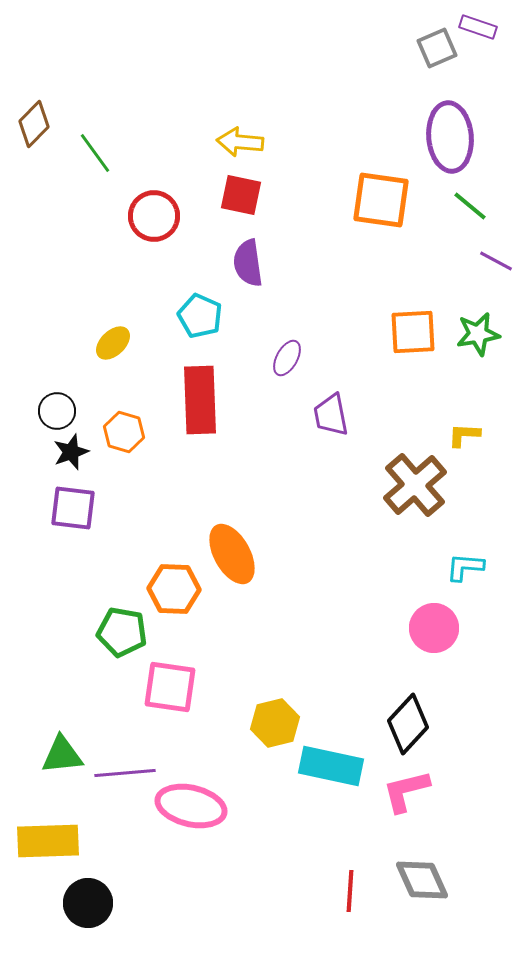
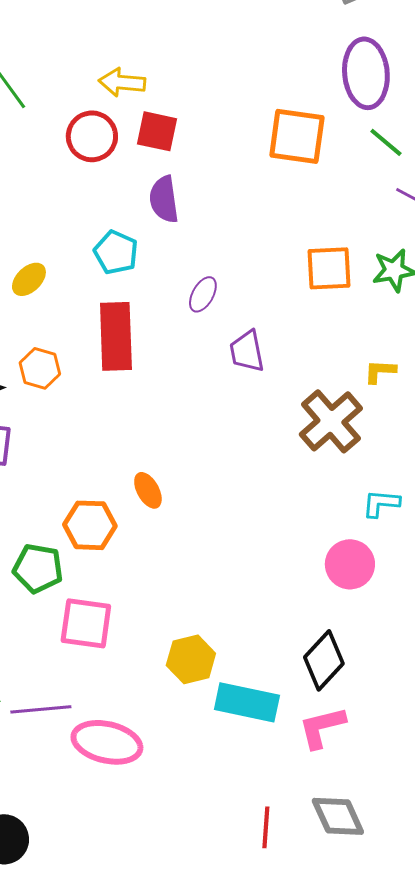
yellow arrow: (240, 142) -> (122, 82), moved
red circle: (154, 216) -> (92, 136), moved
orange ellipse: (232, 554) -> (148, 490), size x0.6

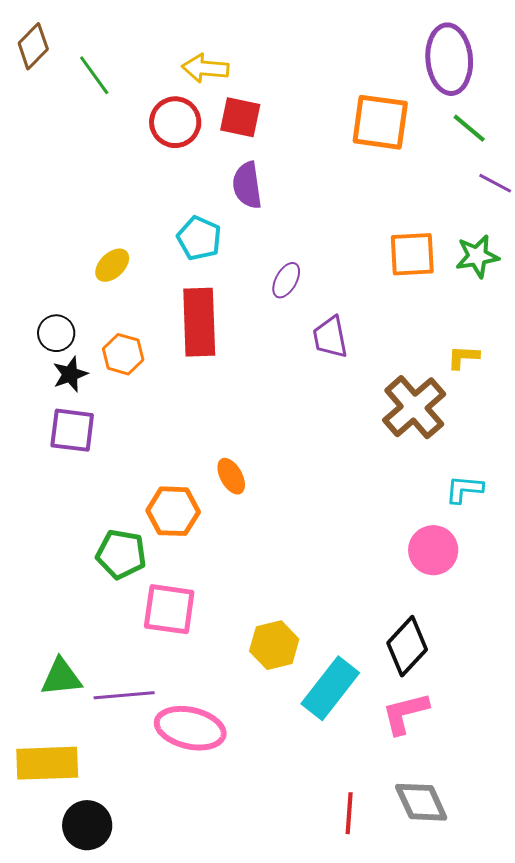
cyan rectangle: (247, 702) -> (330, 688), turned -64

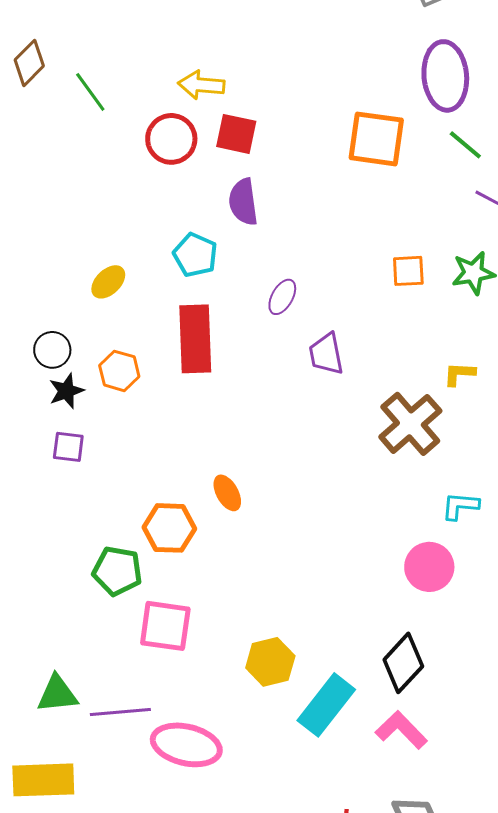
orange square: (412, 254) -> (408, 271), size x0.7
purple square: (72, 430) -> (68, 447), size x0.7
pink L-shape: (405, 713) -> (401, 730), turned 60

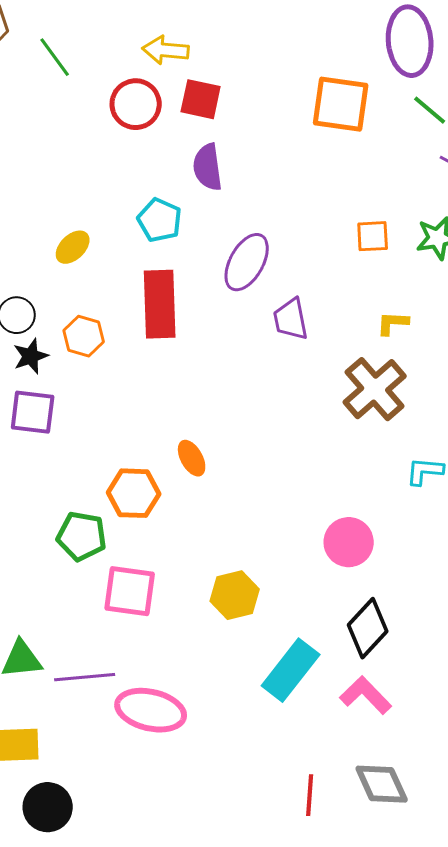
purple ellipse: (282, 297) -> (247, 262), size x1.6
yellow L-shape: (459, 374) -> (393, 323), moved
purple square: (68, 447) -> (33, 412), size x1.4
pink circle: (429, 567) -> (349, 542), moved
yellow hexagon: (270, 662) -> (235, 595), moved

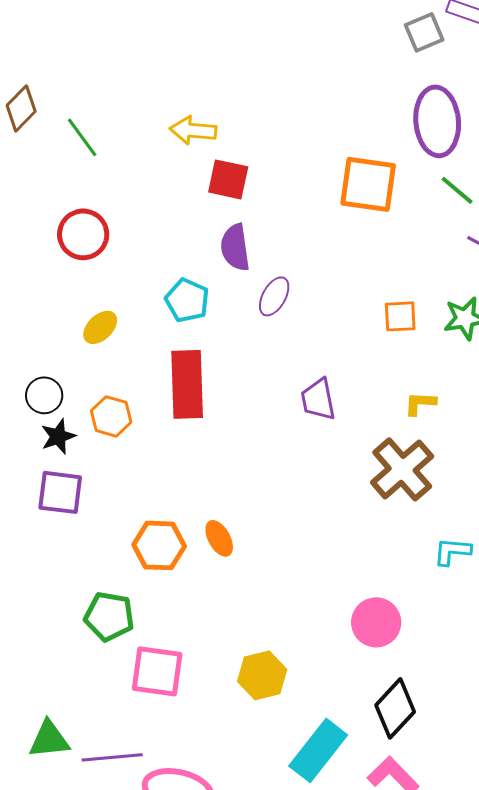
red circle: (136, 104) -> (83, 234), moved
purple ellipse: (247, 262) -> (274, 296), moved, size x0.7
orange hexagon: (134, 493) -> (159, 545), moved

